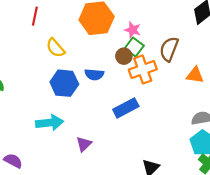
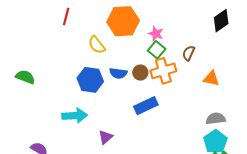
yellow semicircle: (55, 48) -> (97, 45), moved
brown semicircle: (169, 49) -> (189, 53), size x0.7
brown circle: (124, 56) -> (140, 73), moved

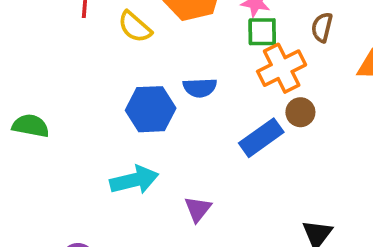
yellow semicircle: (97, 45) -> (135, 27), moved
green square: (157, 50) -> (262, 32), turned -30
brown circle: (140, 73) -> (300, 112), moved

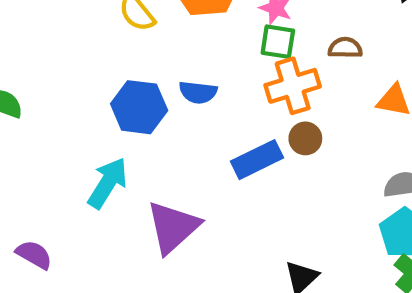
brown semicircle: (322, 27) -> (345, 48), turned 68
cyan arrow: (134, 180) -> (108, 183), turned -54
purple triangle: (198, 209) -> (173, 227), size x1.8

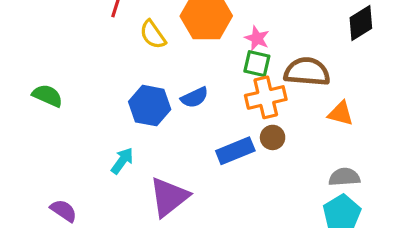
brown semicircle: (345, 48) -> (307, 72), size x1.8
blue semicircle: (198, 92) -> (195, 97), turned -36
cyan arrow: (108, 183) -> (122, 161), size x0.7

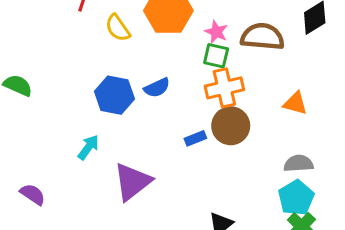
brown semicircle: (307, 72) -> (262, 37), moved
brown circle: (273, 137) -> (231, 126), size x1.6
blue rectangle: (235, 151) -> (195, 138), size x0.6

